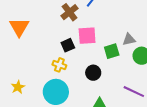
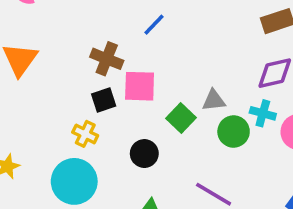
brown cross: (69, 12) -> (107, 59), moved, turned -36
green square: (112, 51) -> (181, 118), turned -35

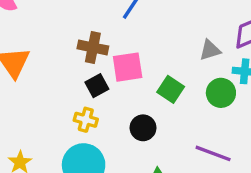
gray triangle: (214, 100) -> (210, 50), moved

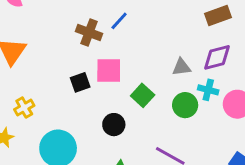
brown cross: (93, 47) -> (89, 33), moved
yellow cross: (86, 120) -> (24, 108), moved, turned 36

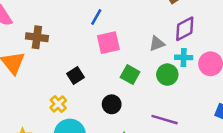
brown cross: (89, 33) -> (37, 37), moved
pink square: (109, 71) -> (108, 43), moved
yellow cross: (24, 108) -> (58, 104), moved

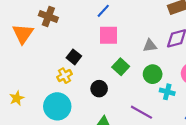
cyan cross: (184, 57) -> (167, 92), moved
black square: (76, 76) -> (74, 57), turned -32
yellow cross: (58, 104) -> (65, 76), moved

